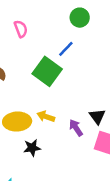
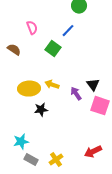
pink semicircle: (21, 29) -> (32, 28), moved
green square: (47, 71) -> (53, 49), size x0.7

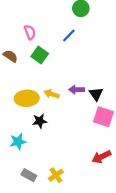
green square: (53, 49) -> (40, 55), moved
purple arrow: (76, 94) -> (77, 90), moved, turned -56
cyan star: (21, 142) -> (18, 142), moved
red arrow: (93, 152) -> (101, 157), moved

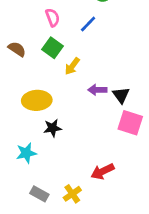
pink semicircle: (30, 32) -> (53, 17), moved
yellow arrow: (52, 94) -> (72, 66), moved, turned -72
red arrow: (101, 157) -> (103, 171), moved

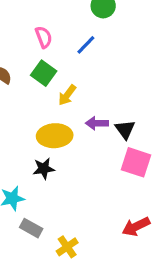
yellow ellipse: (37, 100) -> (55, 136), moved
red arrow: (103, 171) -> (136, 227), moved
gray rectangle: (39, 194) -> (31, 228), moved

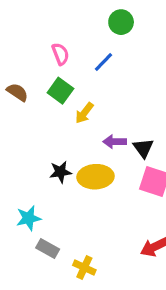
yellow ellipse: (55, 136) -> (96, 177), moved
black star: (44, 169) -> (60, 172), moved
yellow cross: (67, 247) -> (84, 268), turned -30

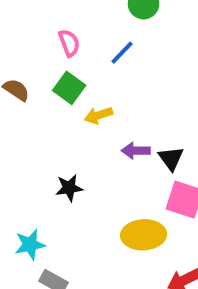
yellow arrow: (84, 113) -> (98, 115), turned 35
yellow ellipse: (96, 177) -> (144, 235), moved

